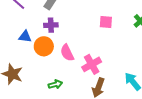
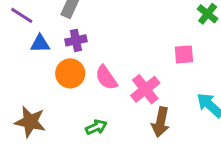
pink square: (106, 22) -> (184, 54), moved
blue triangle: (25, 36) -> (40, 44), moved

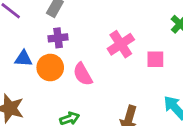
blue triangle: (40, 44) -> (23, 59), moved
pink cross: (145, 89) -> (121, 44), moved

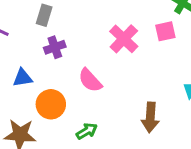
pink square: (155, 59) -> (165, 31), moved
orange circle: (50, 68) -> (51, 104), moved

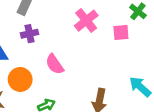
pink cross: (124, 39) -> (86, 21), moved

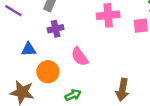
pink cross: (86, 21) -> (108, 15), turned 35

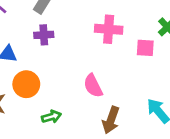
pink semicircle: (80, 57) -> (93, 86), moved

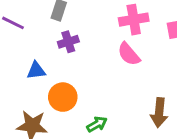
pink semicircle: (93, 86) -> (129, 54), moved

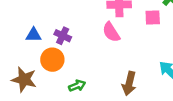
purple cross: (68, 42) -> (63, 36), moved, turned 35

